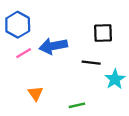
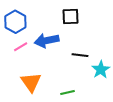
black square: (103, 33) -> (71, 17), moved
orange triangle: (35, 93) -> (31, 82), size x1.5

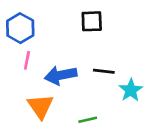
blue arrow: (47, 40) -> (61, 75), moved
pink line: (21, 47) -> (27, 60), turned -48

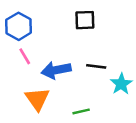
pink line: (27, 60) -> (25, 56), turned -42

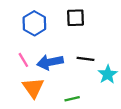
blue hexagon: (19, 26) -> (34, 23), moved
pink line: (25, 56) -> (23, 60), moved

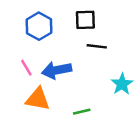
black line: (85, 59) -> (97, 46), moved
orange triangle: (33, 88) -> (38, 99), turned -45

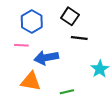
black square: (85, 20) -> (70, 16), turned 36
pink line: (26, 68) -> (21, 45), moved, turned -56

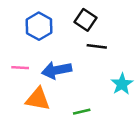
pink line: (21, 45) -> (20, 68), moved

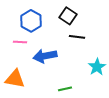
pink line: (20, 68) -> (20, 42), moved
orange triangle: (38, 99) -> (15, 79), moved

